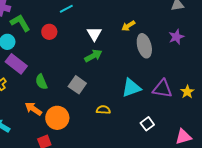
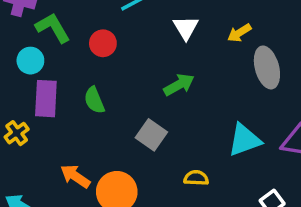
white triangle: (94, 34) -> (186, 28), moved
purple rectangle: (16, 64) -> (46, 99), turned 55
green semicircle: (41, 82) -> (94, 100), moved

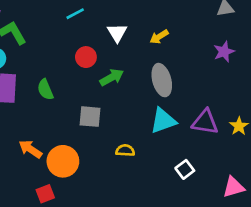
red circle: (103, 43) -> (86, 57), moved
gray ellipse: (267, 67) -> (162, 80), moved
gray square: (151, 135) -> (90, 117), turned -30

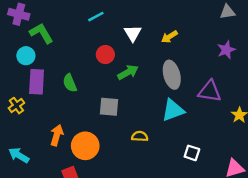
purple triangle: (205, 122) -> (210, 91), moved
orange arrow: (30, 149) -> (57, 135), turned 72
white square: (185, 169) -> (192, 153), turned -35

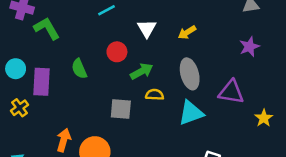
cyan circle: (26, 56) -> (16, 69), moved
green semicircle: (70, 83) -> (79, 69), moved
yellow semicircle: (140, 136) -> (155, 95), moved

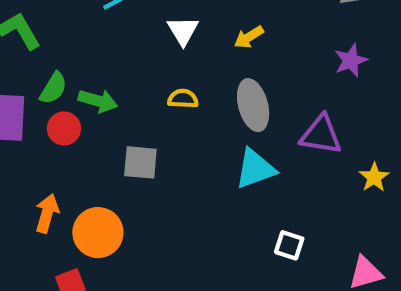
red circle: (117, 52) -> (64, 128), moved
green semicircle: (79, 69) -> (53, 88), moved, turned -126
green arrow: (142, 71) -> (98, 101), moved, turned 45
yellow semicircle: (155, 95) -> (183, 99), moved

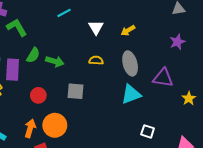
red circle: (64, 128) -> (38, 95), moved
orange arrow: (47, 213) -> (30, 128), moved

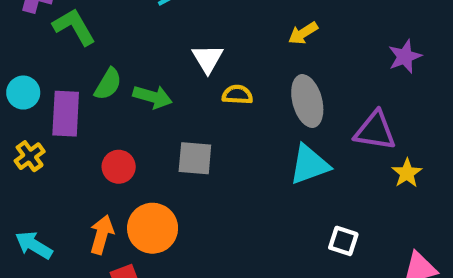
white triangle: (96, 27) -> (208, 59), moved
yellow star: (189, 98) -> (407, 173), moved

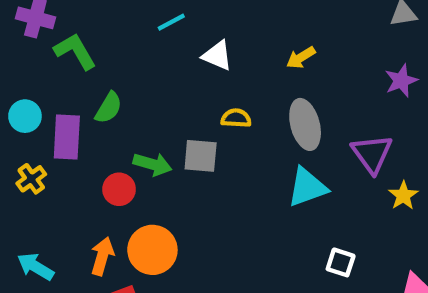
white triangle: (208, 59) -> (217, 56), moved, turned -36
green arrow: (153, 97) -> (152, 164), moved
purple triangle: (375, 131) -> (372, 154), turned 45
gray square: (195, 158) -> (201, 156), moved

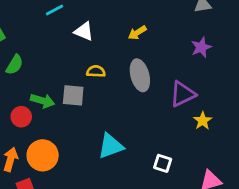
purple triangle: (372, 154) -> (183, 94), turned 40
cyan triangle: (307, 187) -> (111, 146), moved

